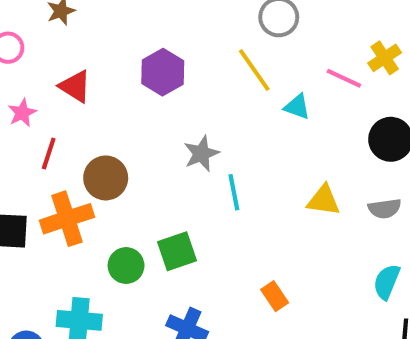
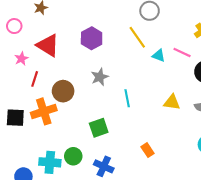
pink line: (344, 78) -> (182, 52), moved
red triangle: (75, 86) -> (48, 45), size x1.4
gray star: (201, 154) -> (100, 77), moved
green circle: (126, 266) -> (73, 156), moved

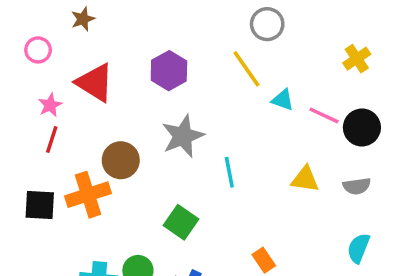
pink line: (182, 52) -> (324, 115), moved
gray star: (100, 77) -> (183, 136), size x1.4
red line: (35, 79) -> (52, 140), moved
green square: (99, 128) -> (181, 222), turned -36

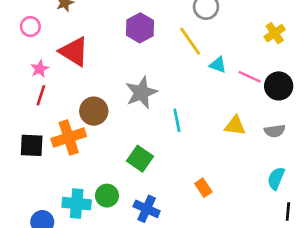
purple hexagon: (169, 71) -> (140, 28), moved

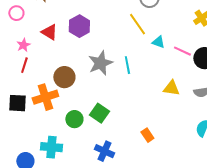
purple hexagon: (140, 28) -> (79, 26), moved
red triangle: (74, 52) -> (49, 32), size x0.7
cyan line: (177, 120) -> (127, 65), moved
green circle: (107, 196) -> (74, 119), moved

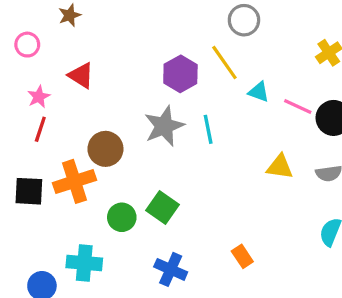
purple hexagon: (79, 26) -> (180, 74), moved
orange rectangle: (147, 135) -> (242, 256), moved

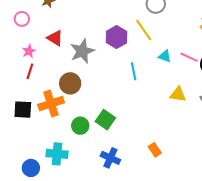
cyan triangle: (259, 92) -> (165, 56), moved
gray star: (164, 126) -> (82, 51), moved

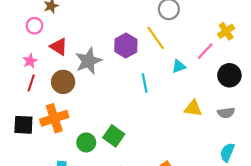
pink circle: (22, 19) -> (34, 26), moved
cyan triangle: (165, 56) -> (179, 66), turned -40
pink line: (189, 57) -> (205, 51), moved, turned -72
brown circle: (70, 83) -> (63, 82), moved

